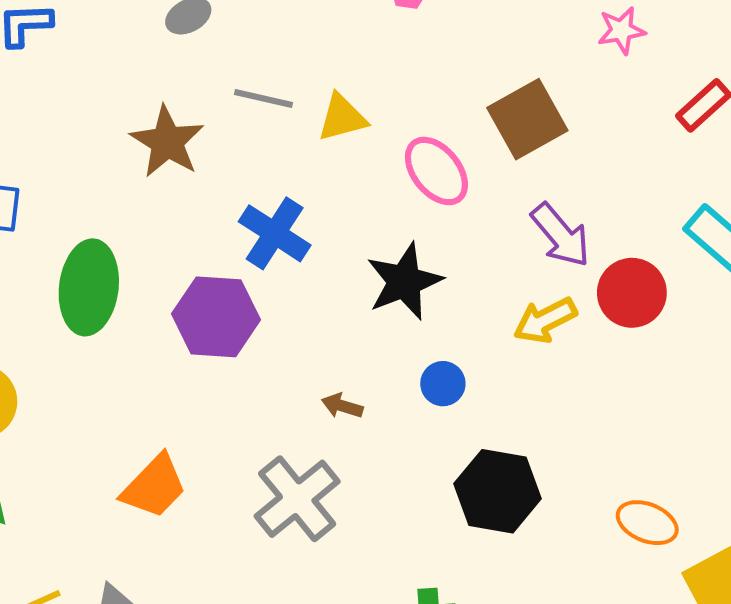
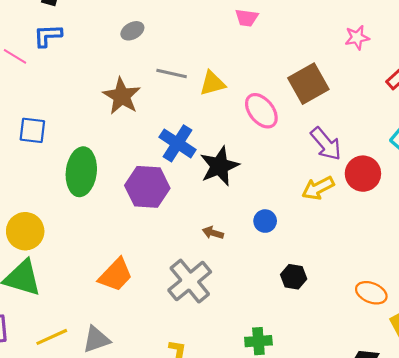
black star: (404, 281) -> (219, 166), moved
black hexagon: (498, 491) -> (294, 277), size x0.6

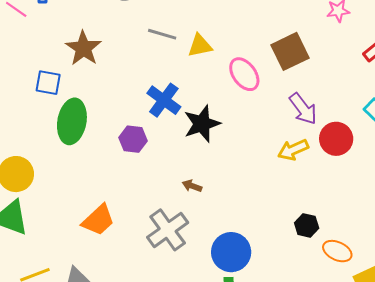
brown star: (122, 96) -> (83, 48), moved
blue square: (32, 130) -> (48, 83), moved
purple hexagon: (147, 187) -> (133, 139), size x0.7
blue circle: (265, 221) -> (231, 252), moved, size x1.8
black hexagon: (294, 277) -> (307, 225), moved

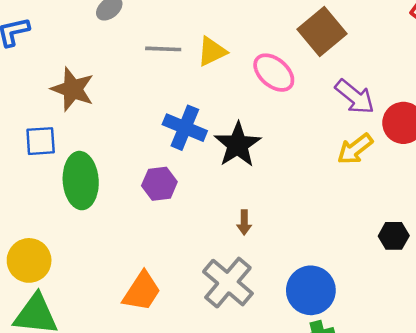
brown arrow: (192, 186) -> (244, 222), turned -96

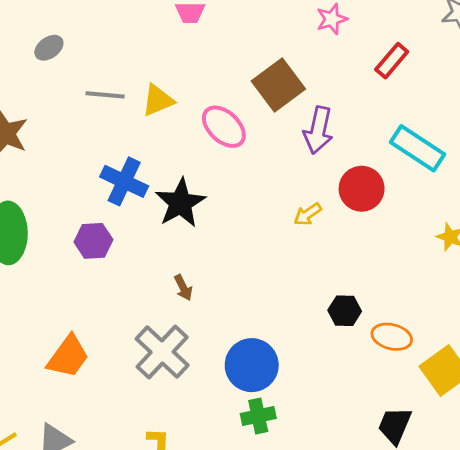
purple arrow: (355, 97) -> (318, 130), moved, turned 60
yellow arrow: (355, 149) -> (308, 214), size x0.7
brown arrow: (244, 222) -> (183, 288), turned -30

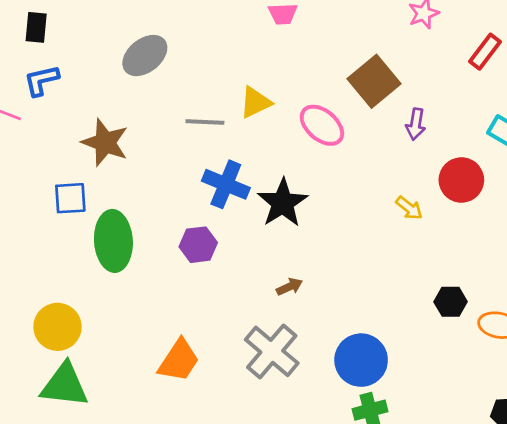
gray ellipse: (49, 48) -> (145, 56), size x1.6
gray line: (105, 95) -> (205, 122), moved
purple arrow: (318, 130) -> (416, 124), size x0.7
yellow arrow: (308, 214) -> (409, 208), turned -104
brown arrow: (183, 288) -> (290, 287), turned -85

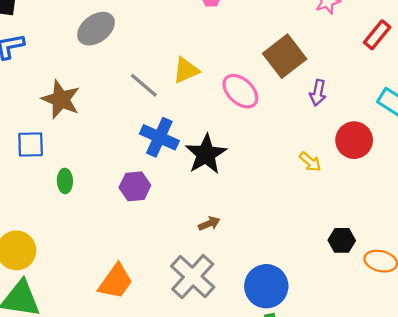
gray line: (205, 122) -> (144, 85), turned 36
green ellipse: (113, 241) -> (65, 181), size x0.5

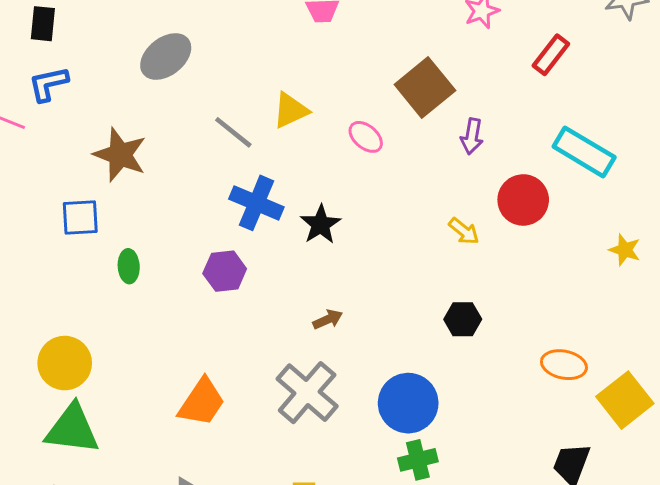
pink ellipse: (240, 91) -> (366, 137), size x0.7
black star: (206, 154) -> (321, 224), size x0.7
black hexagon: (342, 240) -> (463, 319), moved

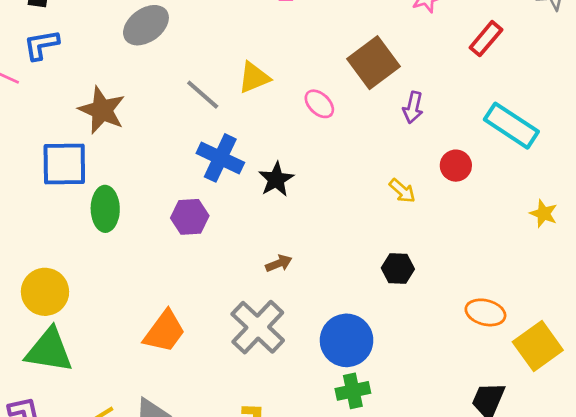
red circle: (523, 200) -> (456, 166), size x0.7
blue square: (80, 217) -> (64, 164), size x1.4
green ellipse: (129, 266) -> (105, 209), size x1.5

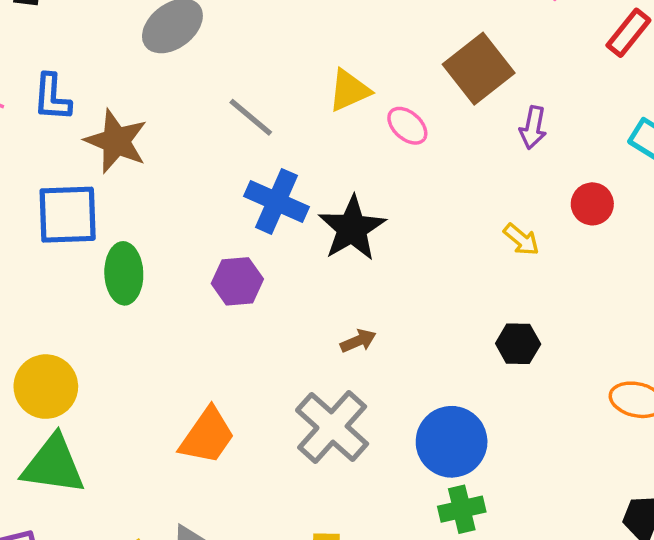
blue L-shape: (41, 45) -> (52, 97), moved, turned -75
yellow triangle: (254, 78) -> (349, 90), moved
black star: (276, 179) -> (352, 228), size x1.4

